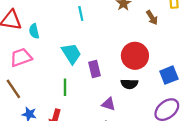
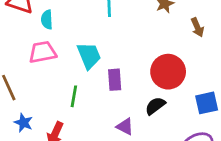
pink trapezoid: (21, 57) -> (43, 52), moved
black semicircle: (129, 84) -> (155, 106), turned 133

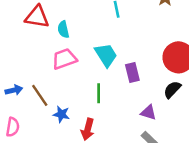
blue star: (23, 123) -> (61, 114), moved

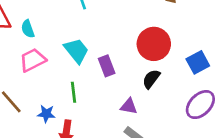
blue star: (61, 114) -> (46, 114), moved

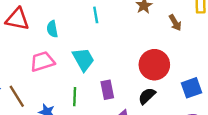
cyan semicircle: (28, 29) -> (52, 29), moved
purple rectangle: (107, 66) -> (107, 90), moved

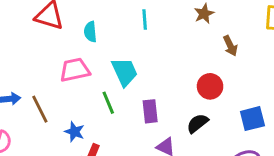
brown arrow: (175, 23) -> (230, 46), moved
red circle: (154, 65) -> (210, 86), size x0.7
green line: (75, 97) -> (108, 103), moved, turned -30

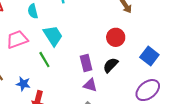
cyan semicircle: (90, 32) -> (33, 11), moved
purple rectangle: (150, 111) -> (86, 63), moved
blue square: (252, 119) -> (149, 56), turned -30

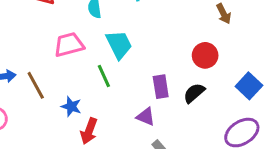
purple triangle: (90, 85) -> (146, 117), moved

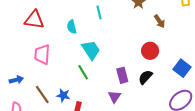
pink trapezoid: (69, 45) -> (42, 54), moved, turned -65
brown line: (36, 85) -> (42, 94), moved
purple triangle: (146, 117) -> (114, 97), turned 48

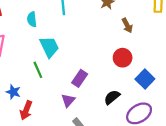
red circle: (150, 51) -> (123, 58), moved
purple rectangle: (122, 75) -> (80, 78), turned 42
black semicircle: (145, 77) -> (112, 97), moved

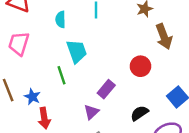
brown arrow: (127, 25) -> (164, 36), size x1.5
red circle: (123, 58) -> (140, 66), moved
red arrow: (26, 110) -> (44, 118), turned -36

